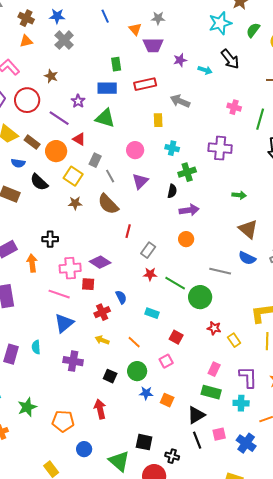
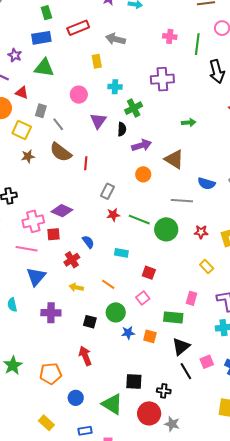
purple triangle: (140, 181) -> (98, 121), moved
brown triangle: (248, 229) -> (174, 159), moved
red line: (128, 231) -> (86, 163), moved
red star: (214, 328) -> (201, 232), moved
green rectangle: (211, 392) -> (173, 317), moved

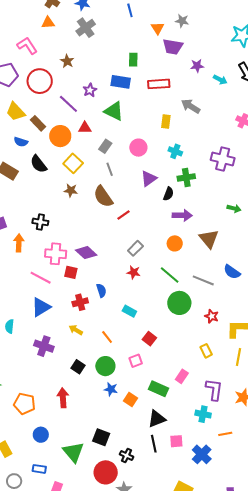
red triangle: (22, 93) -> (85, 128), turned -40
gray rectangle: (41, 111) -> (105, 146), moved
red line: (86, 163) -> (124, 215), turned 32
green line: (139, 220) -> (170, 275), moved

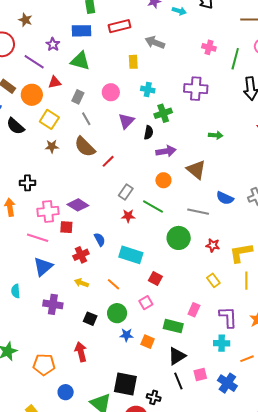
green line: (170, 275) -> (153, 206), moved
cyan rectangle: (129, 311) -> (131, 255), size x1.6
black square: (101, 437) -> (125, 384), size x1.4

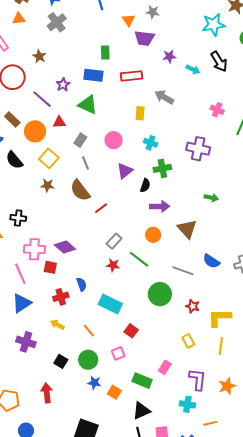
pink line: (38, 238) -> (20, 274), turned 40

